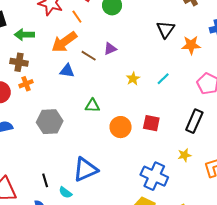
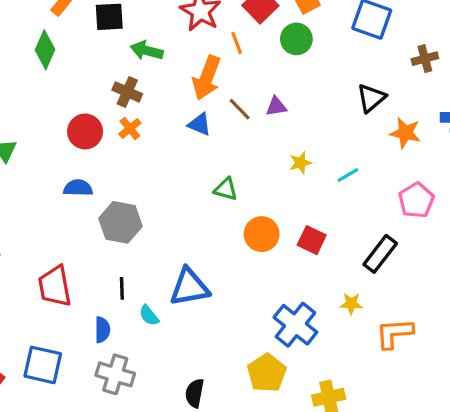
orange arrow: (64, 42) -> (207, 78), turned -48
orange cross: (26, 84) -> (130, 128), turned -32
gray hexagon: (50, 122) -> (120, 222), moved

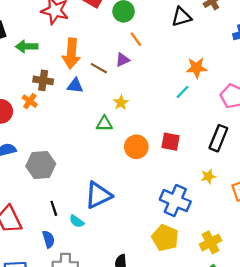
orange line: (237, 43) -> (136, 39), moved
brown cross: (127, 92) -> (43, 80), moved
black triangle: (371, 98) -> (181, 17), moved, turned 40
orange star: (405, 133) -> (196, 68), moved
yellow star: (300, 163) -> (121, 103), moved

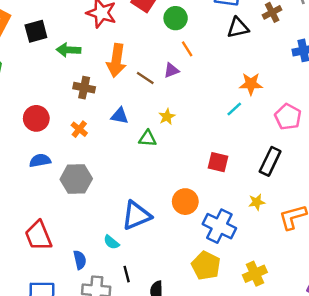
blue triangle: (75, 86) -> (120, 116), moved
orange cross: (30, 101) -> (79, 129), moved
orange circle: (136, 147) -> (185, 202), moved
black line: (54, 208) -> (127, 274), moved

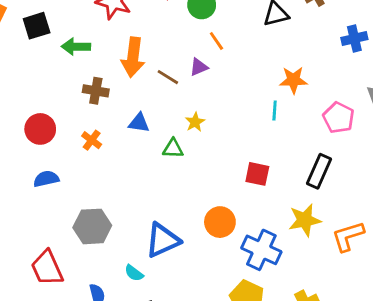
cyan line: (234, 109) -> (275, 111), turned -42
gray hexagon: (76, 179) -> (92, 226), moved
yellow star: (257, 202) -> (305, 220), size x1.6

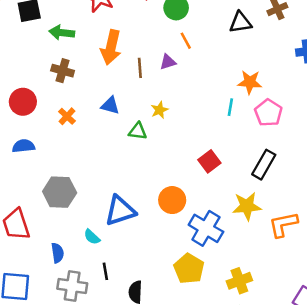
brown line: (168, 77) -> (140, 68), turned 48
brown cross: (96, 91) -> (63, 71), moved
pink pentagon: (339, 118) -> (268, 113), moved
red square: (257, 174) -> (209, 161), turned 35

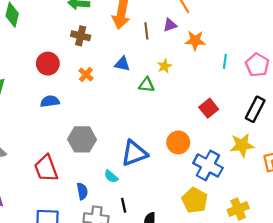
orange star: (250, 82) -> (195, 41), moved

